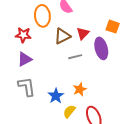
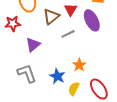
purple triangle: (25, 59) -> (33, 45), moved

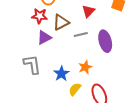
brown triangle: (51, 17) -> (61, 22), moved
purple ellipse: (92, 20) -> (105, 41), moved
red star: (13, 24) -> (40, 16), moved

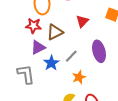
gray line: (81, 34) -> (71, 56), moved, turned -32
blue star: (61, 74) -> (51, 63), moved

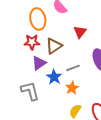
gray line: (71, 56) -> (73, 68), turned 32
orange star: (79, 77) -> (72, 88), moved

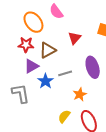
orange ellipse: (38, 19) -> (33, 22), turned -30
orange star: (72, 88) -> (80, 94), moved

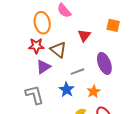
orange ellipse: (33, 22) -> (42, 23), turned 30
brown triangle: (48, 50) -> (58, 50), turned -48
blue star: (45, 81) -> (67, 90), moved

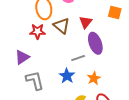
brown triangle: (58, 50) -> (62, 26), moved
purple ellipse: (104, 63) -> (95, 43), moved
purple triangle: (43, 67) -> (22, 57), moved

